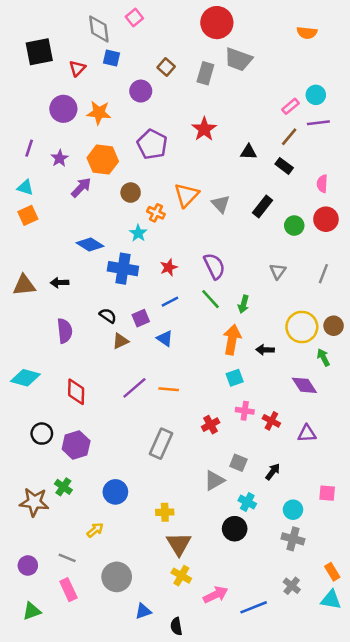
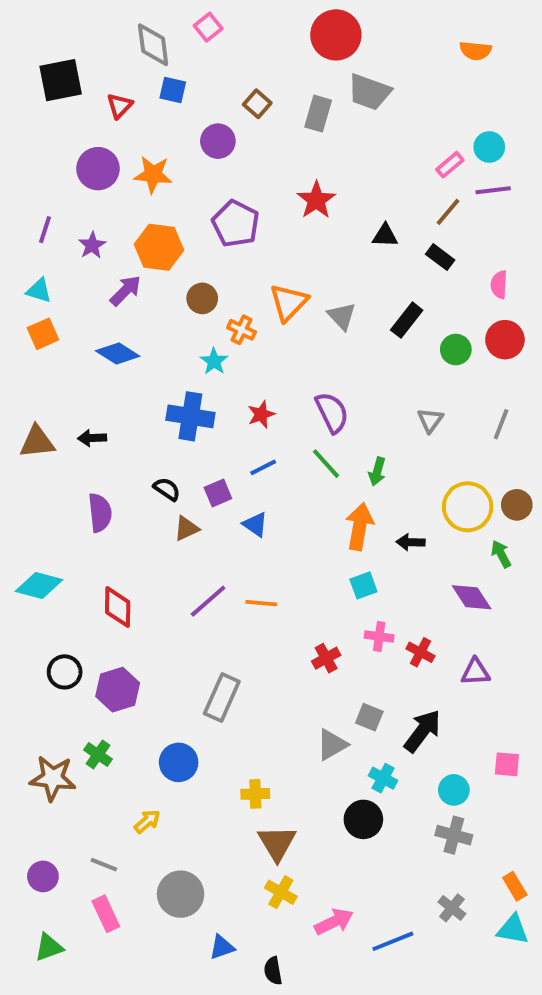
blue diamond: (90, 245) -> (118, 353), moved
gray rectangle: (161, 444) -> (222, 698), moved
black arrow: (273, 472) -> (422, 731), size x1.6

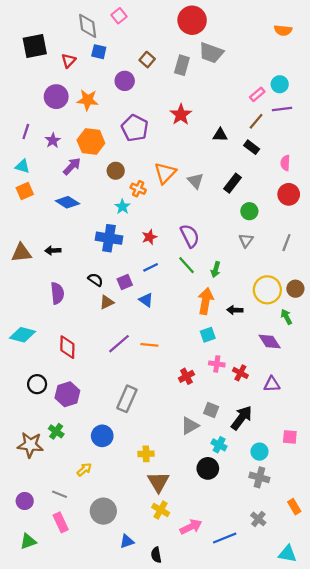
orange semicircle: (475, 51) -> (283, 30), moved
green circle: (456, 350) -> (249, 211), moved
cyan triangle: (513, 930) -> (288, 554), moved

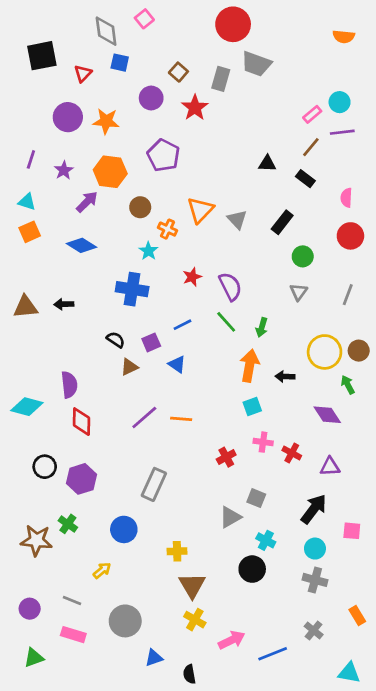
red star: (181, 115) -> (195, 108), moved
red star: (149, 237) -> (192, 277), moved
purple semicircle: (57, 293) -> (69, 385), moved
black arrow: (241, 418) -> (314, 509), moved
pink rectangle: (61, 522) -> (73, 635), turned -48

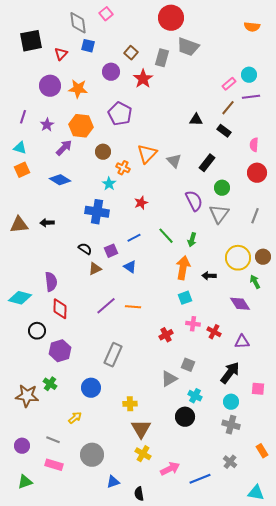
purple semicircle: (230, 286) -> (194, 201), moved
gray triangle: (299, 292) -> (219, 214), size x1.5
black circle: (45, 467) -> (37, 331), moved

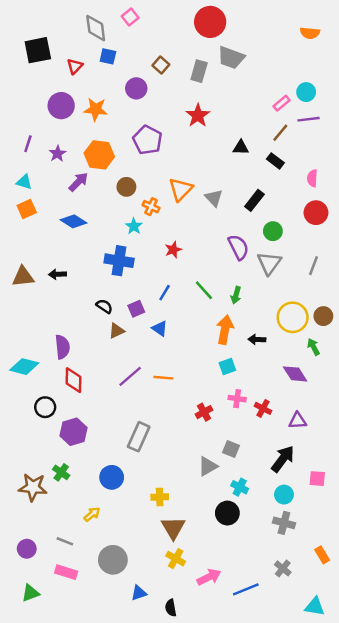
red star: (143, 79) -> (198, 115), moved
blue line: (134, 238) -> (165, 293), turned -32

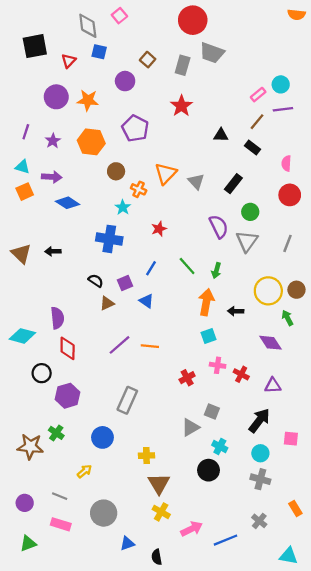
orange semicircle: (310, 33) -> (296, 14), moved
purple arrow: (78, 182) -> (52, 177), moved, turned 48
brown triangle: (23, 277) -> (21, 254), turned 50

